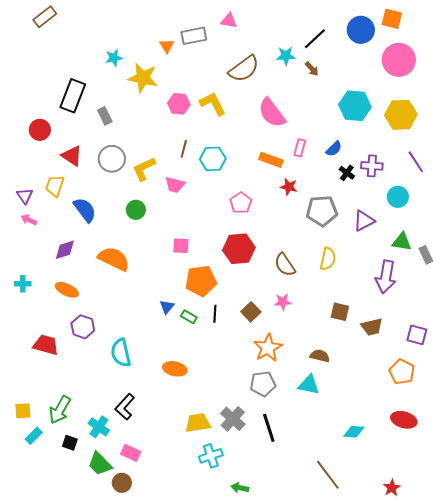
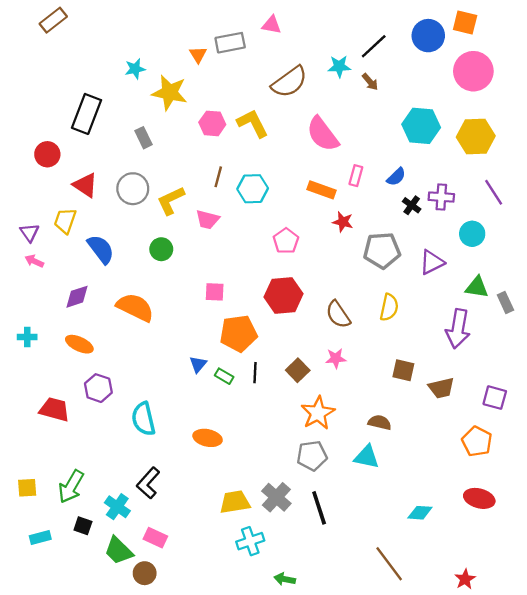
gray rectangle: (105, 116) -> (143, 138), moved
cyan rectangle: (34, 436) -> (40, 538), moved, turned 30

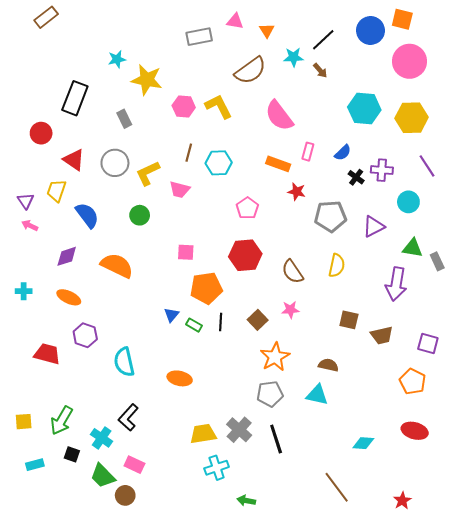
orange triangle: (198, 55) -> (267, 30), moved

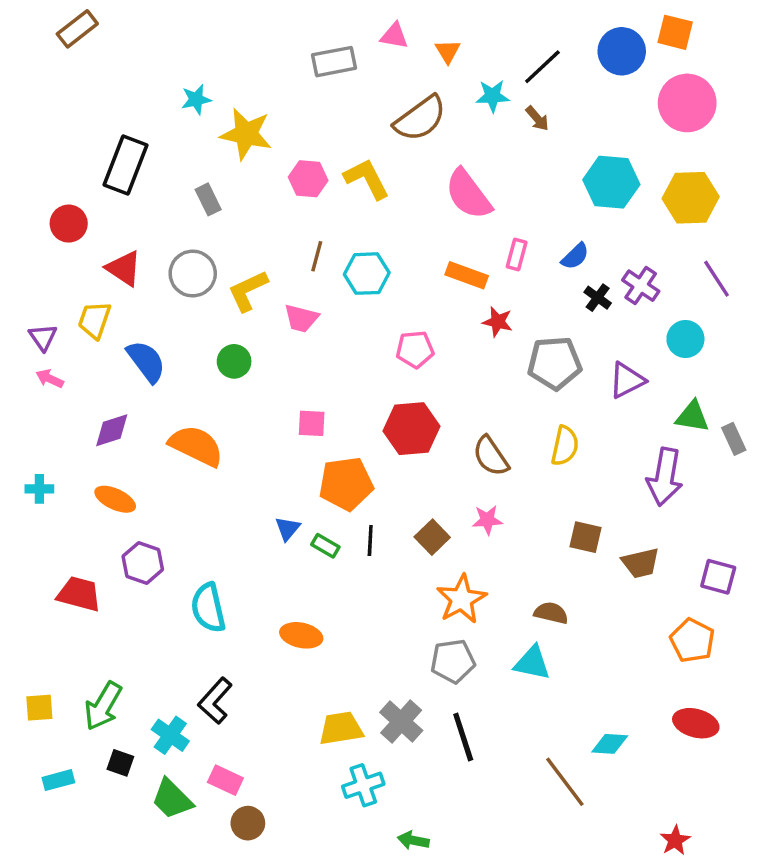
purple cross: (382, 170) -> (641, 286), turned 30
pink pentagon: (247, 208) -> (415, 349), turned 30
brown line: (337, 487) -> (565, 782), moved
brown circle: (125, 495) -> (248, 823), moved

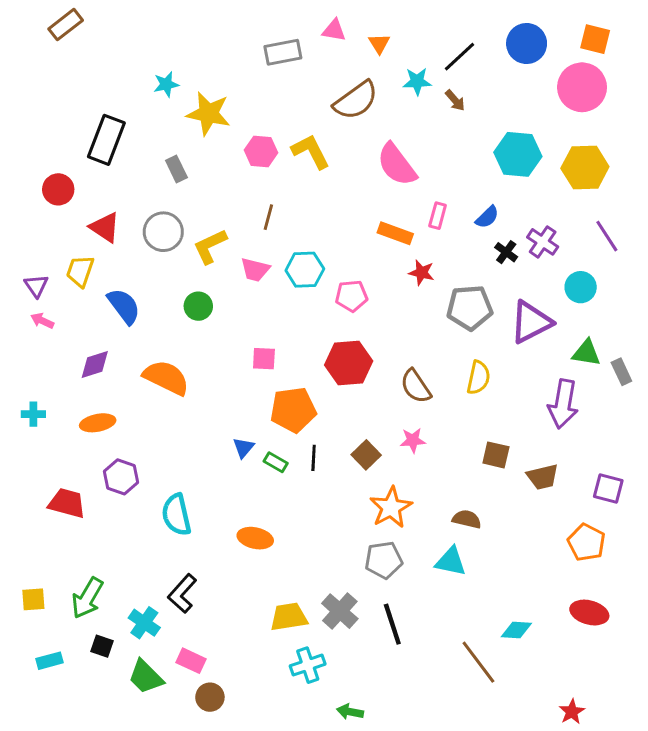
orange square: (675, 32) -> (595, 39), moved
cyan hexagon: (367, 274) -> (305, 270), moved
purple triangle: (627, 380) -> (531, 322), size x1.4
orange ellipse: (115, 499) -> (98, 423), turned -36

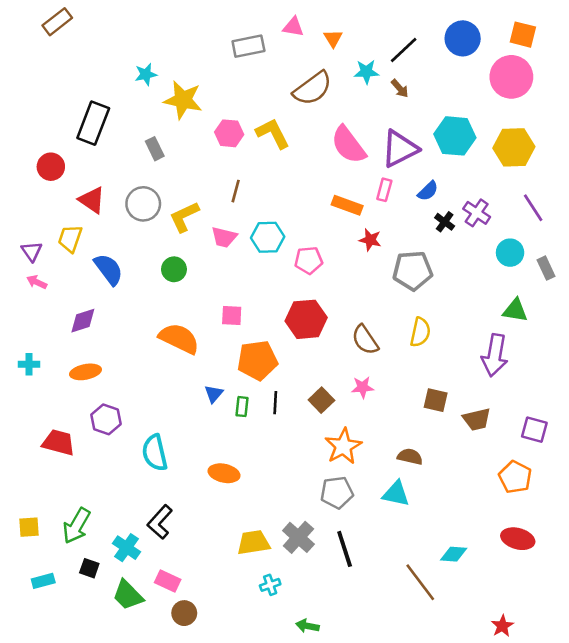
purple triangle: (531, 322) -> (400, 149), moved
gray rectangle: (621, 372) -> (546, 268), moved
orange semicircle: (166, 378) -> (179, 339), moved
green rectangle: (276, 462) -> (242, 407), turned 66
cyan cross: (308, 665) -> (270, 585), size x0.7

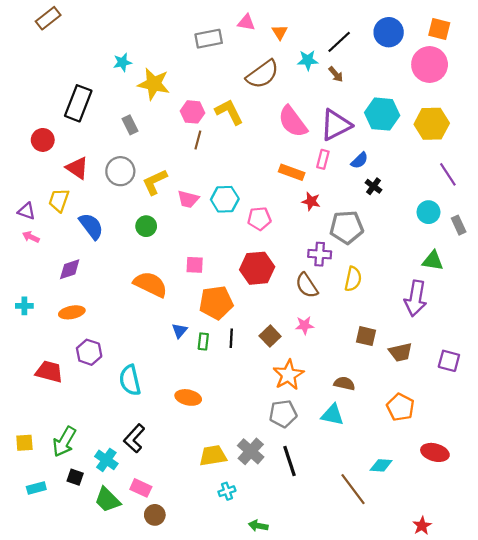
brown line: (236, 191) -> (198, 140), moved
purple cross: (477, 213) -> (320, 254), moved, turned -30
purple triangle: (32, 251) -> (27, 211), turned -36
orange pentagon: (515, 477) -> (400, 407), moved

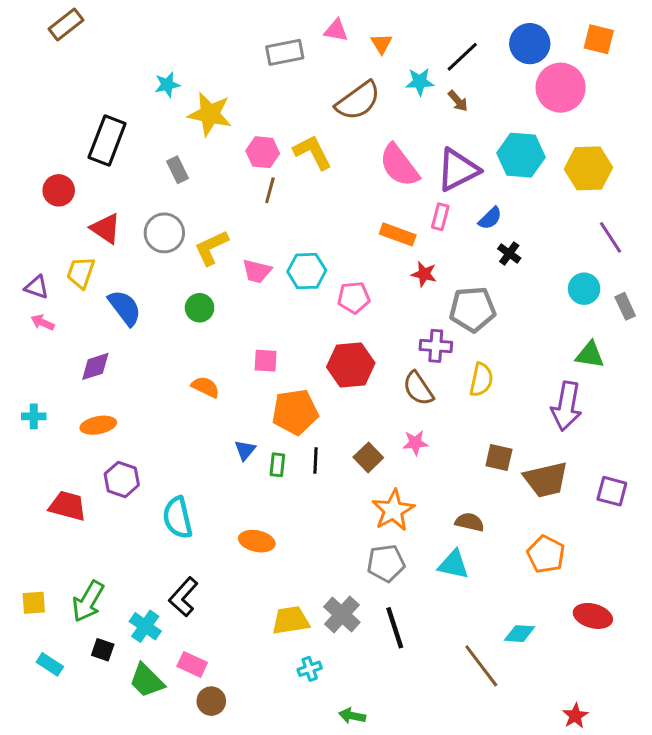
pink circle: (430, 65) -> (561, 88), moved
orange semicircle: (150, 284) -> (205, 387), size x0.6
brown trapezoid: (400, 352) -> (546, 479), size x1.4
cyan rectangle: (36, 488) -> (50, 664), turned 48

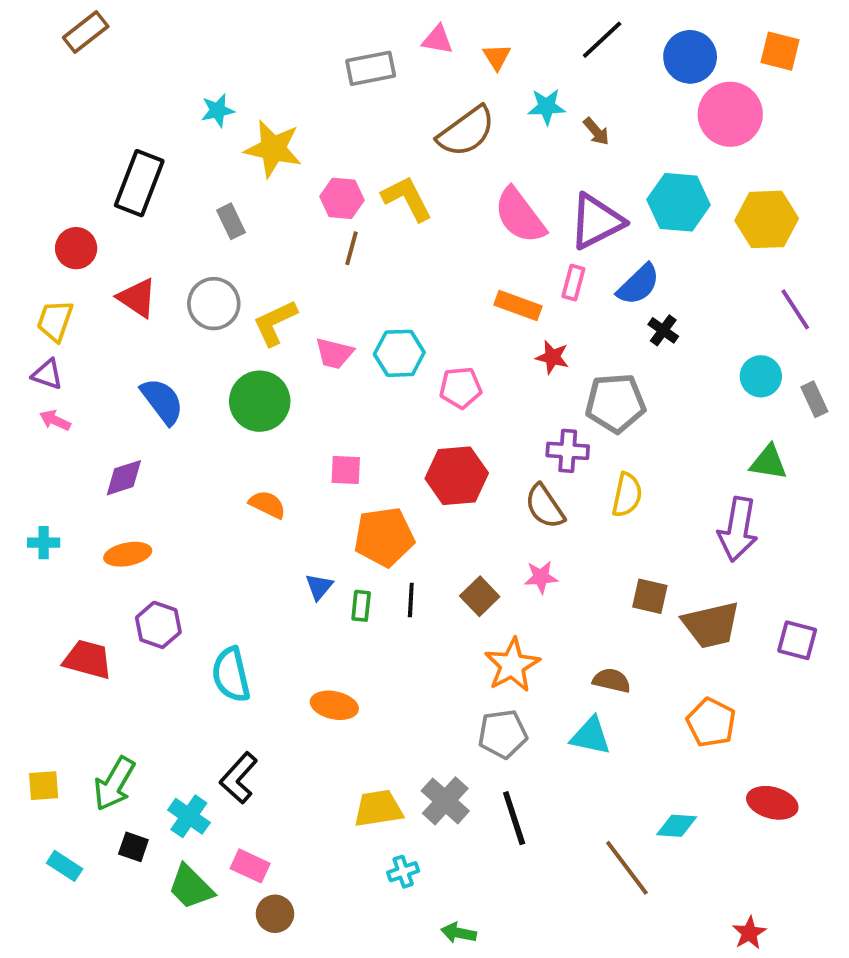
black line: (462, 57) -> (602, 40), moved
blue semicircle: (490, 218) -> (638, 284), size x1.4
yellow trapezoid: (81, 273) -> (55, 321), moved
green circle: (200, 308) -> (260, 401), size x1.6

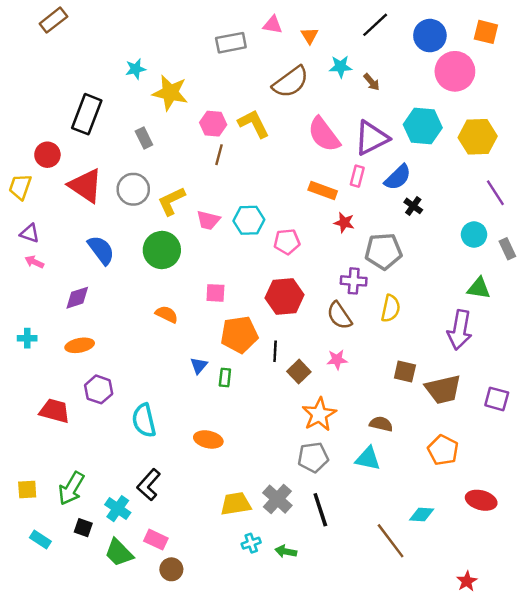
red triangle: (137, 298) -> (86, 186), size x1.4
yellow trapezoid: (55, 321) -> (20, 187), moved
black line: (411, 600) -> (275, 351), moved
green arrow: (459, 933) -> (286, 551), moved

